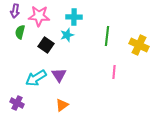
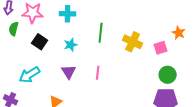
cyan star: (67, 35) -> (71, 45), moved
pink line: (114, 72) -> (98, 73), moved
purple triangle: (59, 75) -> (69, 72), moved

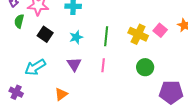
green line: (101, 33) -> (106, 36), moved
pink square: (161, 48) -> (160, 30), moved, turned -32
green circle: (168, 75) -> (145, 67), moved

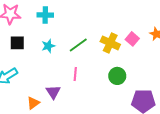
black square: (45, 34) -> (17, 43), turned -35
green line: (106, 36) -> (78, 45), turned 48
purple triangle: (74, 64) -> (53, 92), moved

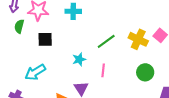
cyan star: (48, 46) -> (79, 59), moved

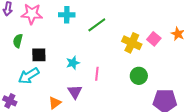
green semicircle: (19, 26) -> (18, 41), moved
black square: (45, 39) -> (39, 55), moved
green line: (106, 41) -> (97, 25), moved

